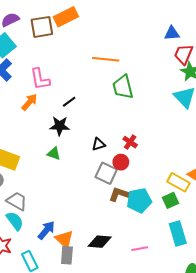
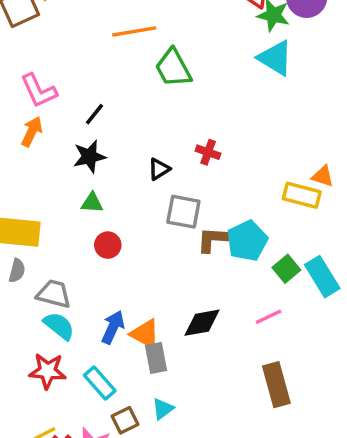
red circle: (121, 162) -> (108, 245), moved
green square: (170, 200) -> (286, 269), moved

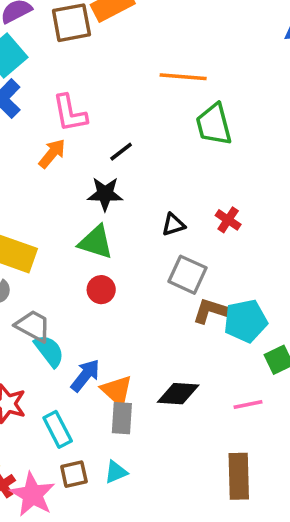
green triangle: (92, 203) -> (96, 242), size x1.5
cyan semicircle: (59, 326) -> (49, 351), moved

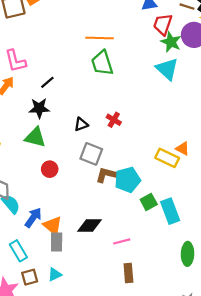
orange line: (183, 77) -> (99, 38), moved
red circle: (101, 290) -> (50, 169), moved
pink line: (248, 405) -> (122, 241), moved
brown rectangle: (239, 476) -> (128, 273), size x0.7

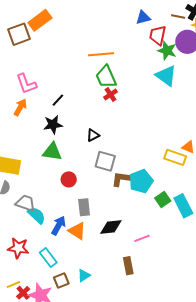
red cross: (114, 120) -> (111, 95), moved, turned 32
gray rectangle: (57, 242) -> (84, 207), moved
brown rectangle: (128, 273) -> (128, 266), moved

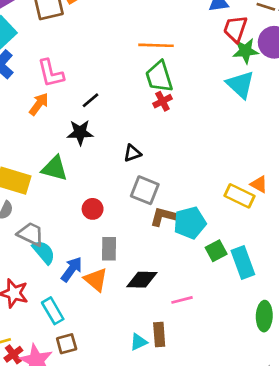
green star: (167, 51) -> (245, 51), turned -30
green triangle: (52, 152) -> (54, 168), moved
cyan triangle: (84, 275) -> (139, 342), moved

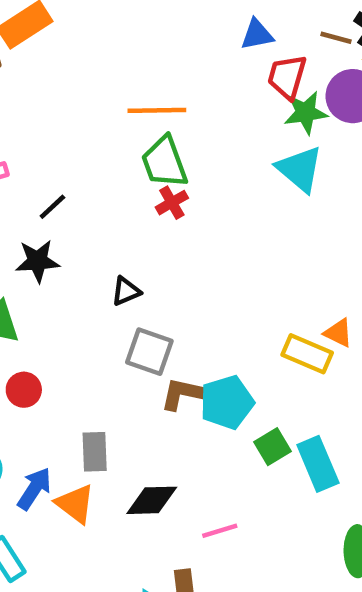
red circle: (93, 209) -> (24, 390), moved

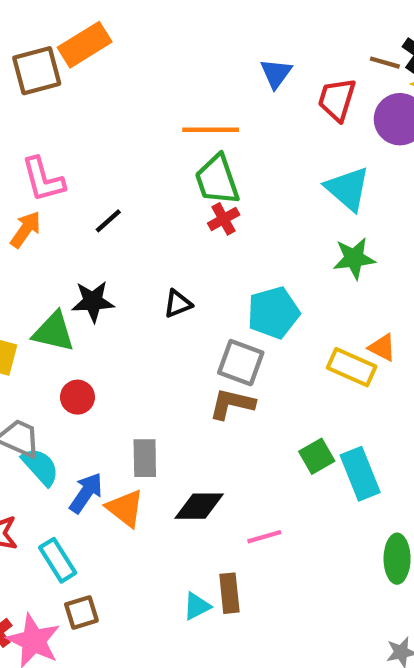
blue triangle: (257, 35) -> (276, 73), moved, turned -44
green star: (306, 113) -> (354, 258), moved
black star: (38, 261) -> (93, 301), moved
gray square: (149, 352) -> (241, 363), moved
cyan pentagon: (227, 402) -> (273, 313), moved

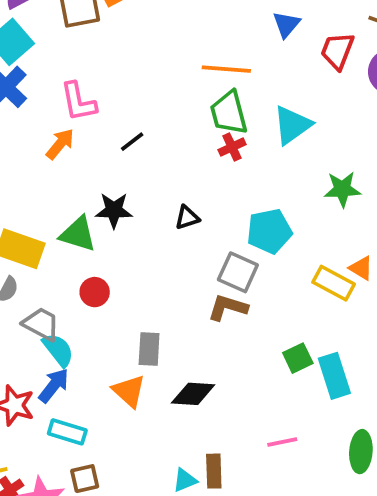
cyan triangle: (348, 189) -> (292, 125), moved, turned 39
blue arrow: (86, 493) -> (54, 385), moved
pink line: (264, 537) -> (282, 442), moved
cyan rectangle: (58, 560) -> (67, 432), turned -45

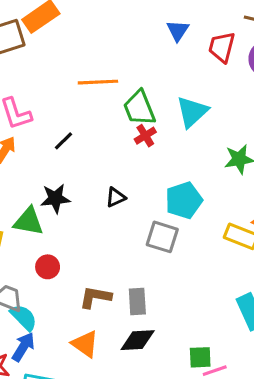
orange line: (226, 69) -> (98, 82), moved
brown L-shape: (228, 308) -> (95, 297), moved
gray rectangle: (149, 349) -> (137, 301), moved
green square: (298, 358) -> (200, 357), moved, turned 30

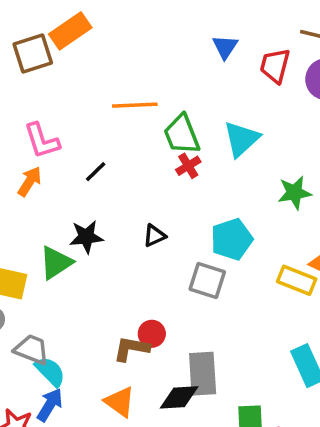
green triangle: (29, 221) -> (56, 263), turned -44
red circle: (48, 267) -> (152, 334), moved
gray rectangle: (137, 301) -> (203, 374), moved, size x1.4

